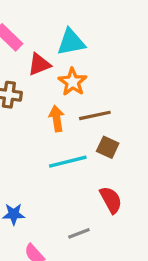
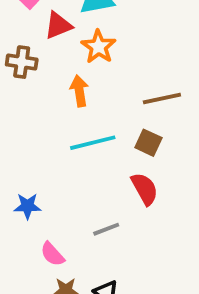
brown line: (95, 115) -> (162, 99), moved
brown square: (108, 147) -> (148, 143), moved

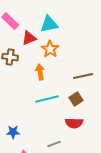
brown square: (148, 143) -> (76, 99), turned 32
red semicircle: (145, 189) -> (74, 123), turned 120

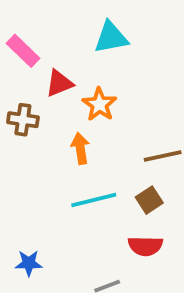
cyan triangle: (49, 24) -> (111, 37), moved

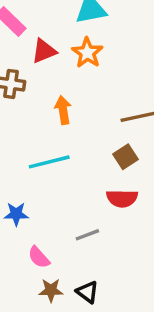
orange star: (99, 104) -> (87, 53), moved
cyan line: (94, 200) -> (49, 162), moved

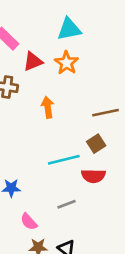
cyan line: (49, 162) -> (64, 160), moved

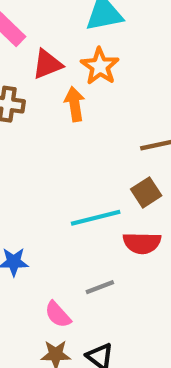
orange arrow: (48, 107) -> (75, 104), moved
pink semicircle: (29, 222) -> (58, 314), moved

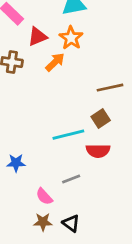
orange arrow: (75, 104) -> (55, 62), turned 55

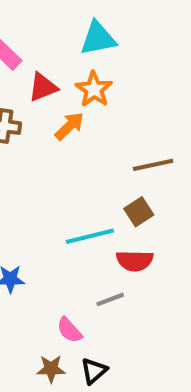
gray line: (71, 179) -> (110, 299), moved
pink semicircle: (44, 196) -> (69, 330), moved
black triangle: (71, 223) -> (94, 371), turned 42

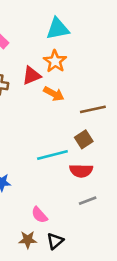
red triangle: (43, 87) -> (32, 76), moved
orange arrow: (69, 126) -> (54, 94), moved, turned 72
gray line: (110, 299) -> (88, 201), moved

